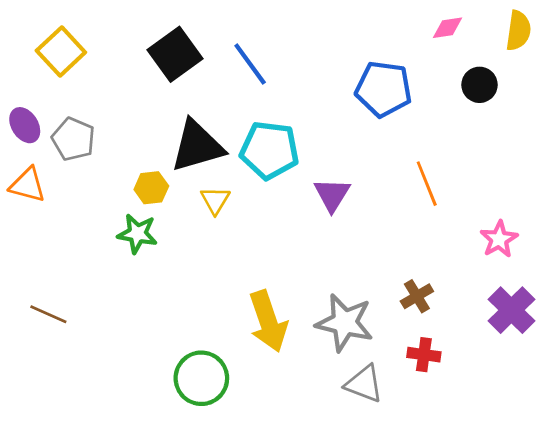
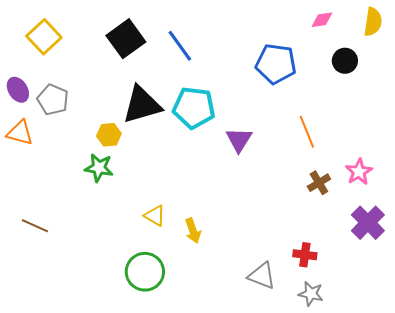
yellow triangle: (215, 200) -> (155, 216), moved, turned -30
brown cross: (417, 296) -> (319, 183), moved
yellow arrow: (268, 321) -> (193, 231), size x0.6
gray star: (345, 323) -> (311, 294), moved, size x0.6

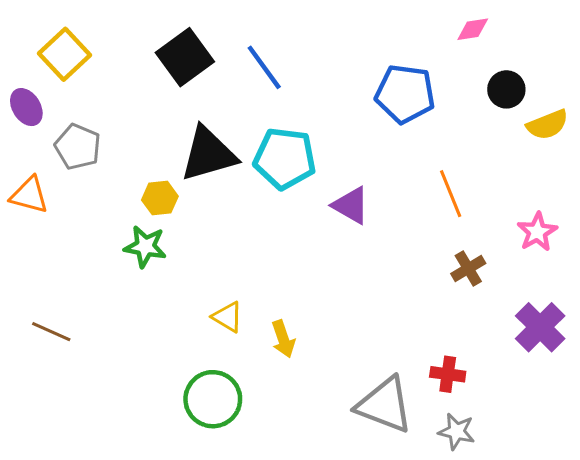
yellow semicircle: (373, 22) -> (548, 125), moved, turned 60
purple ellipse: (18, 90) -> (26, 107), moved
purple triangle: (239, 140) -> (351, 205), turned -32
pink star: (359, 172) -> (537, 232), moved
gray triangle: (262, 276) -> (385, 405), size x1.4

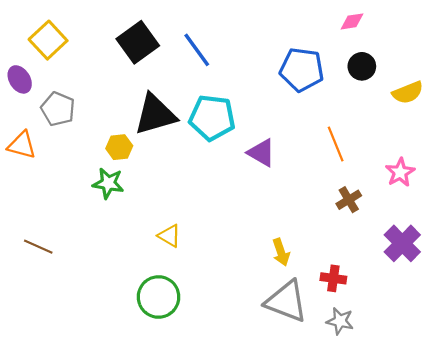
black circle: (506, 89) -> (362, 66), moved
yellow arrow: (283, 339) -> (281, 252), moved

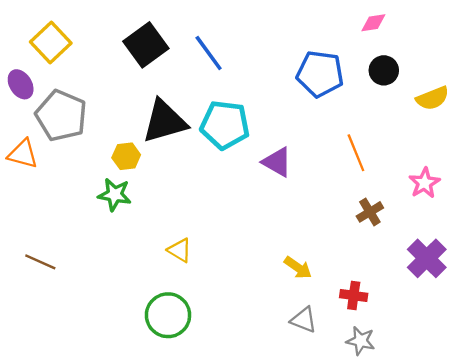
gray pentagon: (58, 109) -> (61, 116), size x1.4
yellow arrow: (281, 252) -> (298, 268), turned -36
gray triangle: (286, 301) -> (304, 320), size x0.6

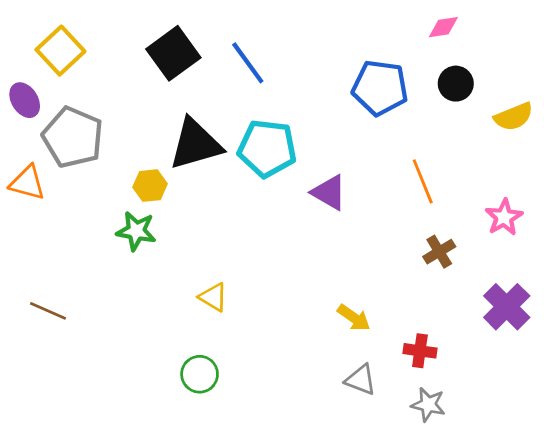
green circle: (168, 315) -> (200, 374), size x0.7

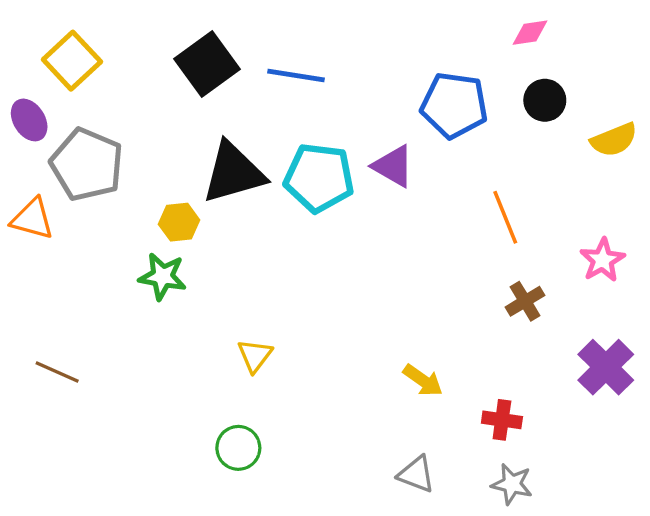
blue line: (248, 63) -> (296, 76), turned -45
purple triangle: (329, 192) -> (393, 166), moved
yellow triangle: (213, 297) -> (255, 356), turned 36
gray triangle: (361, 380) -> (416, 474), moved

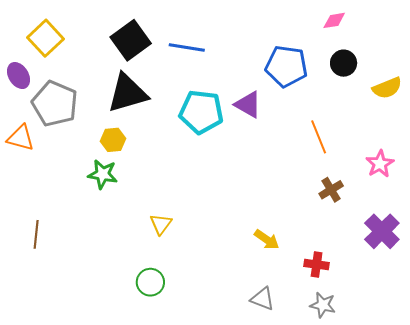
black triangle: (233, 173) -> (128, 93), moved
brown line: (57, 372) -> (36, 234), turned 72

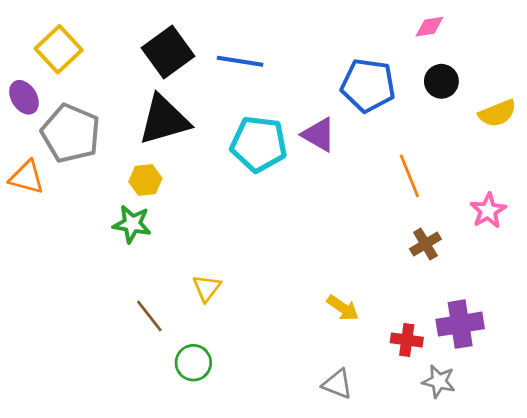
purple cross: (382, 231) -> (460, 324), moved, turned 36
brown line: (36, 234) -> (149, 316), moved, turned -44
gray star: (323, 305) -> (439, 381), moved

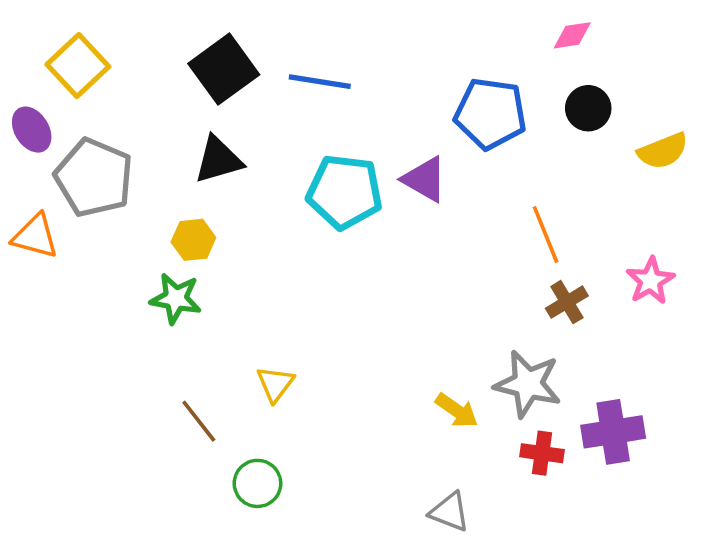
black triangle: (164, 120) -> (218, 160), size x0.7
brown cross: (425, 244) -> (567, 302), moved
gray star: (439, 381) -> (528, 384), moved, size x1.5

